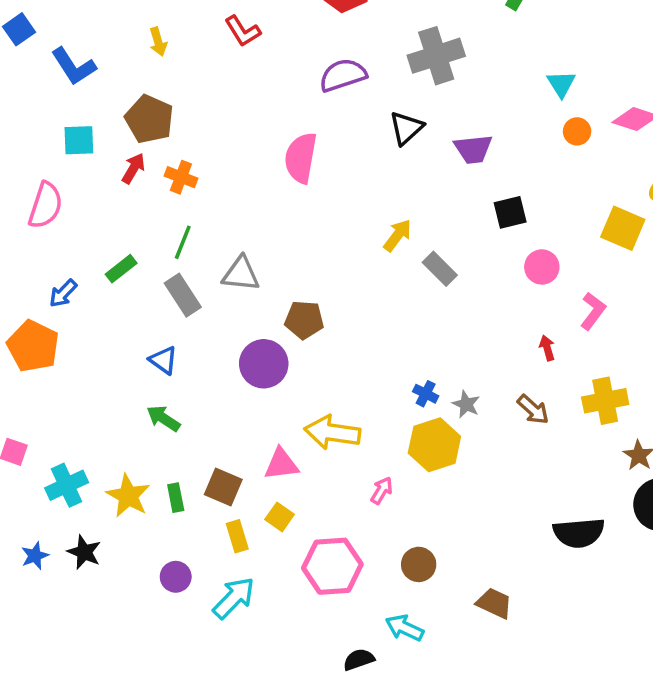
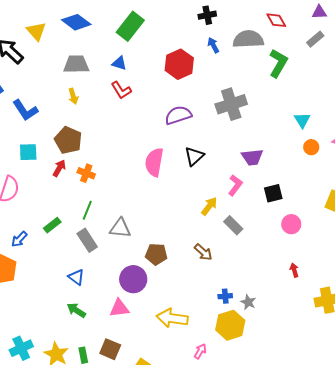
black triangle: (406, 128) -> (194, 156), moved
pink L-shape: (593, 311) -> (235, 185), moved
blue cross: (426, 394) -> (225, 296), turned -32
brown arrow: (533, 410) -> (203, 252), moved
pink triangle: (281, 464) -> (119, 308), moved

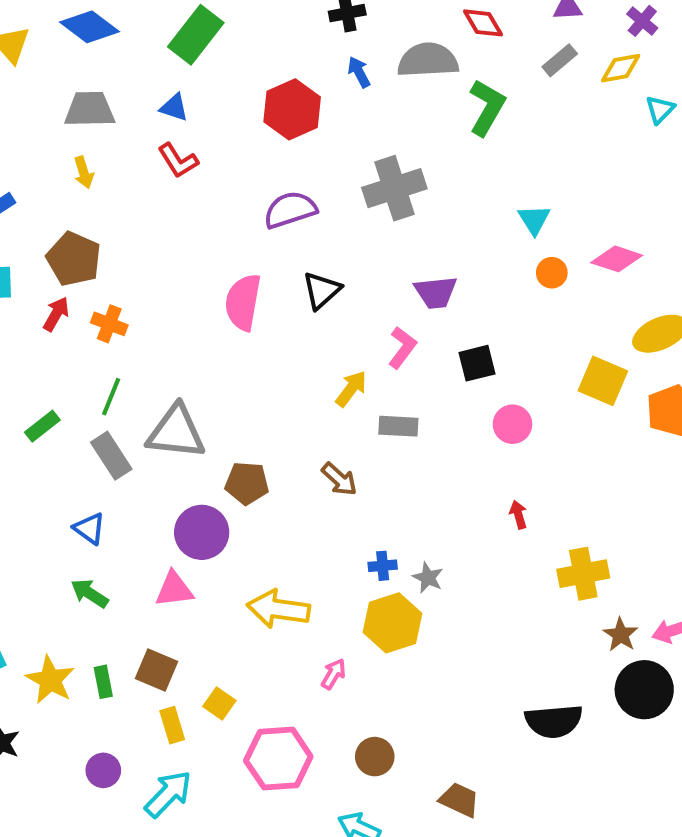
gray rectangle: (233, 225) -> (398, 426), turned -42
gray triangle: (120, 228) -> (176, 432), size x1.4

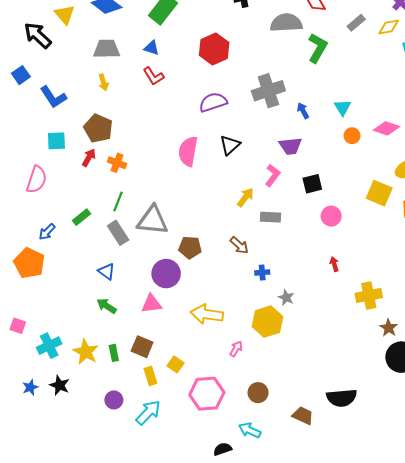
blue arrow: (359, 72) -> (303, 111), moved
blue cross: (383, 566) -> (262, 272), moved
black semicircle: (554, 721) -> (342, 398), moved

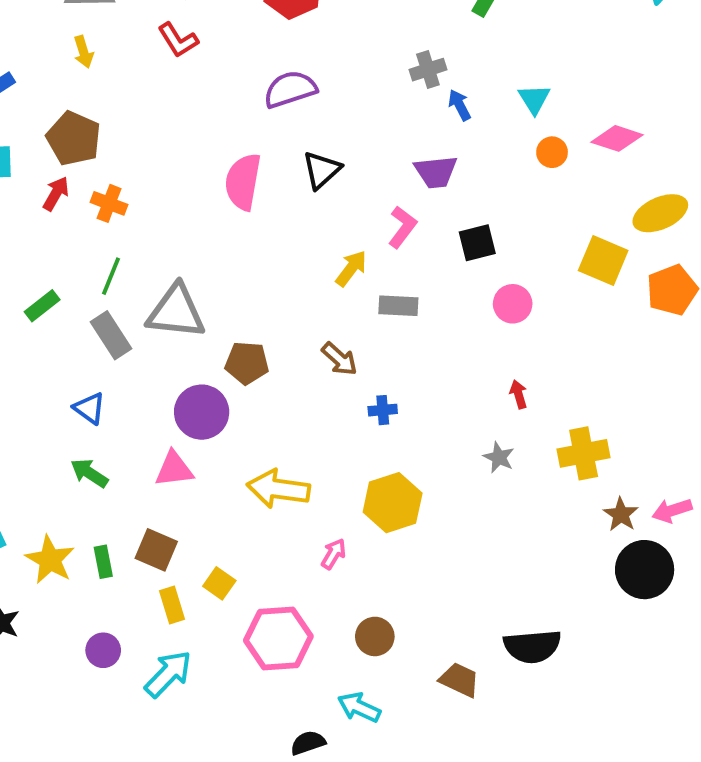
gray cross: (268, 91) -> (428, 70), moved, size x0.6
gray star: (286, 298) -> (499, 457), moved

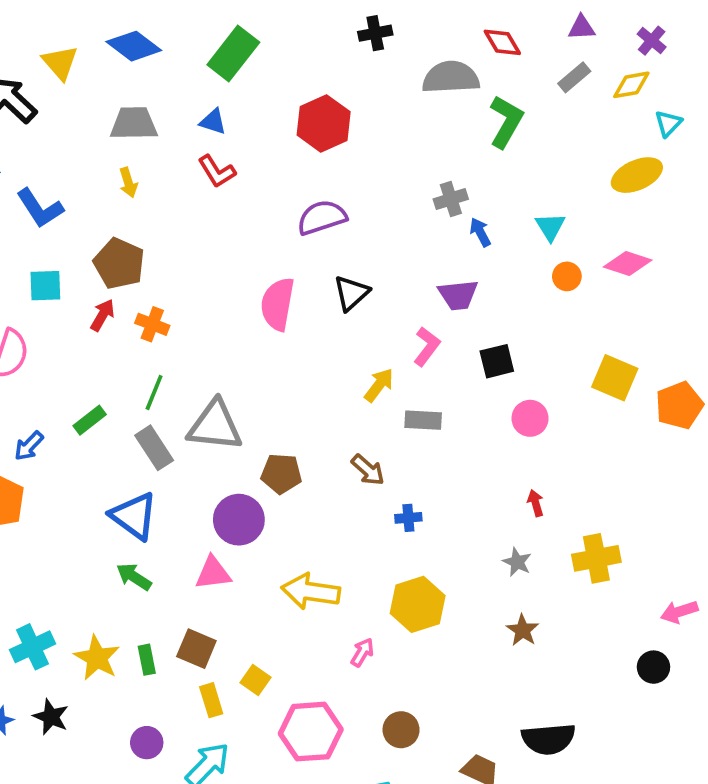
yellow ellipse: (660, 213) -> (637, 175), moved
blue triangle: (89, 408) -> (134, 516), size x1.6
brown star: (621, 514) -> (523, 630), moved
black circle: (645, 570) -> (653, 667), size x0.6

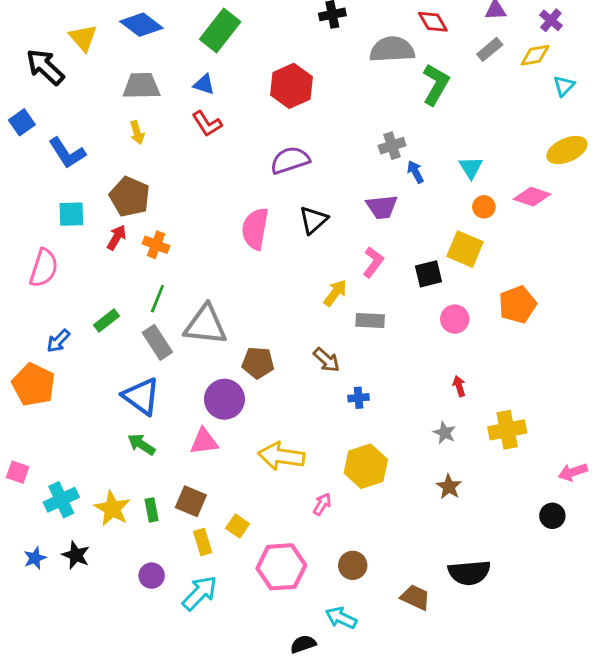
yellow ellipse: (637, 175) -> (567, 150), moved
purple trapezoid: (458, 295) -> (382, 207), moved
yellow square: (615, 378) -> (465, 249), moved
orange pentagon: (679, 405) -> (517, 304), moved

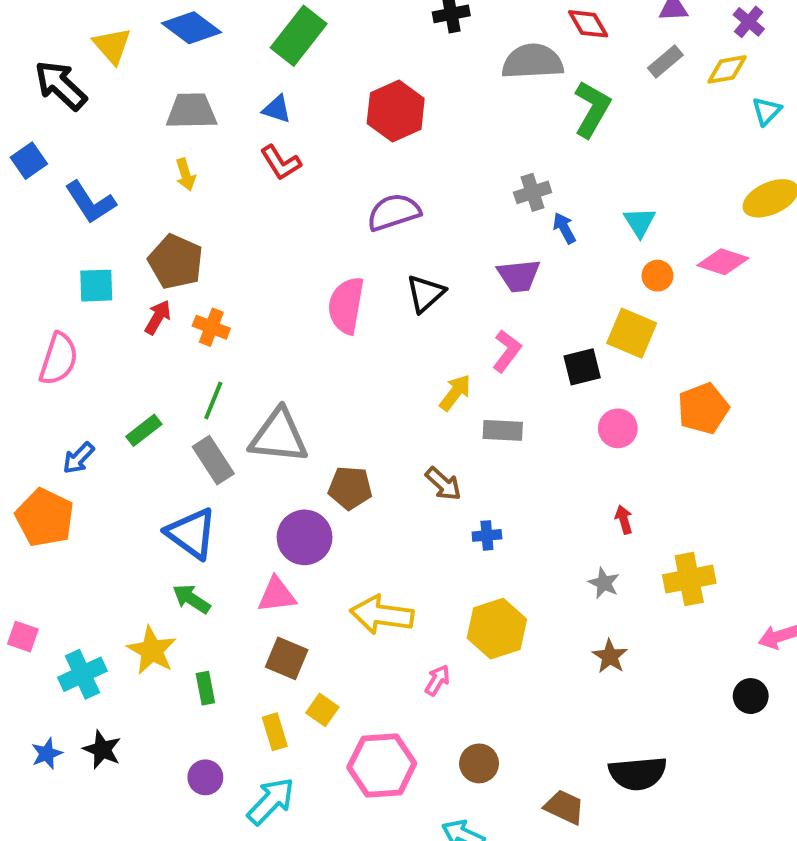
brown square: (191, 501) -> (287, 658), moved
yellow star: (112, 509) -> (152, 650), moved

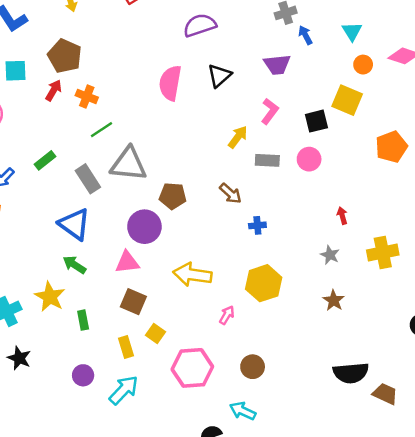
green line: (213, 401) -> (101, 130), moved, turned 35
pink circle: (618, 428) -> (309, 159), moved
brown trapezoid: (564, 807) -> (385, 394), moved

